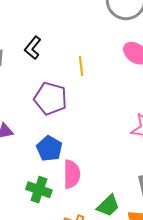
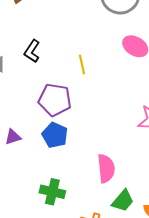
blue pentagon: (49, 149) -> (55, 135), moved
pink semicircle: (72, 174) -> (106, 168), moved

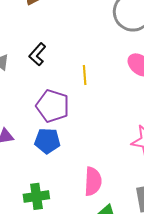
blue pentagon: (55, 135) -> (47, 141), turned -30
green cross: (52, 192) -> (36, 196), turned -30

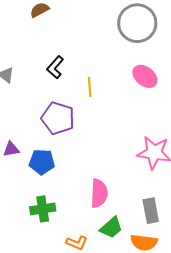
black L-shape: (37, 54) -> (55, 67), moved
blue pentagon: (47, 141) -> (42, 162), moved

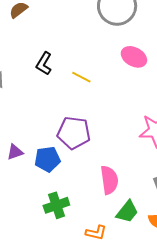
yellow line: (90, 87) -> (81, 77), turned -48
purple pentagon: (58, 118) -> (74, 133), moved

